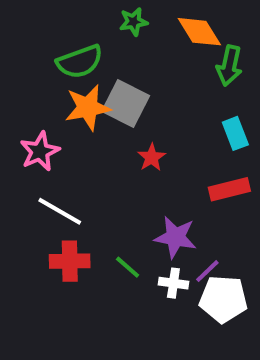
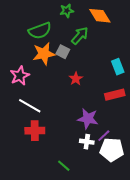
green arrow: (229, 66) -> (80, 36), moved, turned -150
gray square: (126, 104) -> (63, 52), size x0.6
green line: (128, 267) -> (64, 166), moved

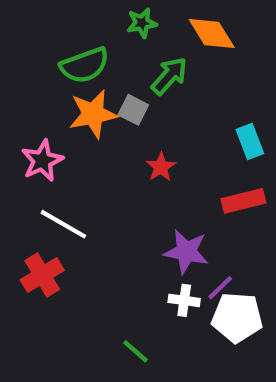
red cross: (35, 131) -> (42, 275), moved, turned -30

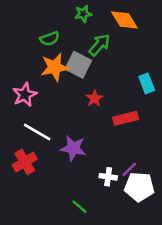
green semicircle: (85, 65) -> (50, 39), size x0.7
gray square: (133, 110) -> (78, 65), size x1.5
red rectangle: (243, 201) -> (126, 118), moved
purple star: (186, 252) -> (73, 148), moved

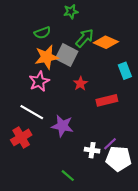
orange diamond: (124, 20) -> (106, 42), moved, turned -35
pink star: (25, 95) -> (39, 81), moved

